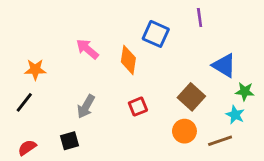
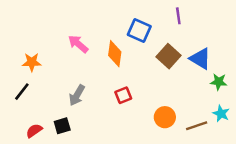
brown square: (191, 97) -> (169, 56), moved
cyan star: (235, 115) -> (221, 114), moved
red semicircle: (27, 148) -> (34, 131), moved

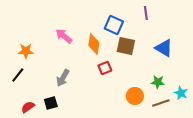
brown square: (169, 56) -> (126, 46), moved, turned -30
green star: (219, 82) -> (158, 82), moved
red square: (123, 95) -> (105, 68), moved

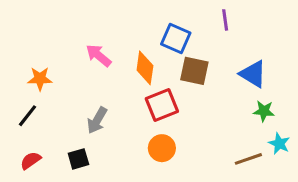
red square: (105, 68) -> (162, 105), size x1.5
green star: (158, 82) -> (264, 111), moved
orange circle: (135, 96) -> (162, 148), moved
red semicircle: (28, 107) -> (31, 161), moved

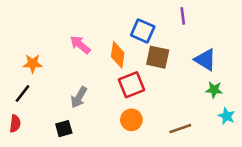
brown line: (248, 159) -> (180, 129), moved
red semicircle: (31, 161) -> (15, 124), moved, turned 132

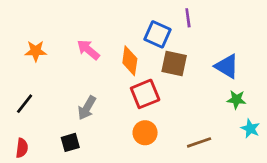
purple line: (183, 16) -> (188, 18), moved
orange star: (33, 63) -> (36, 51), moved
red semicircle: (15, 124) -> (22, 148), moved

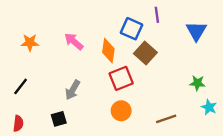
brown square: (174, 63) -> (145, 53), turned 30
blue triangle: (227, 66) -> (196, 31), moved, turned 30

